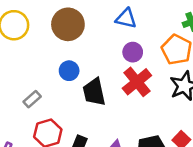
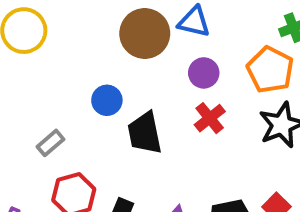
brown circle: (68, 24) -> (145, 33), moved
red cross: (137, 82) -> (210, 118), size x0.7

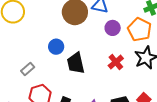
purple circle: (204, 73) -> (113, 28), moved
red cross: (210, 118) -> (116, 62), moved

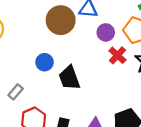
red cross: (116, 62) -> (117, 55), moved

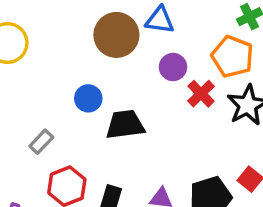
purple circle: (106, 32) -> (173, 67), moved
black trapezoid: (69, 78) -> (125, 125), turned 100

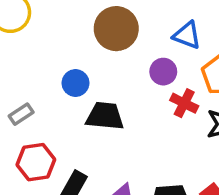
blue triangle: (160, 20) -> (187, 35), moved
red cross: (201, 94) -> (184, 103), turned -32

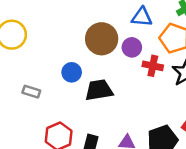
brown circle: (116, 29) -> (102, 39), moved
gray rectangle: (21, 114) -> (31, 92), moved, turned 66

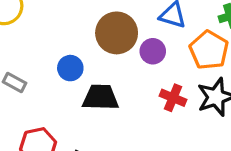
red cross: (153, 66) -> (173, 98), moved

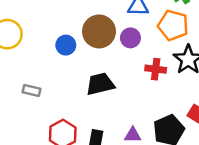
blue circle: (70, 68) -> (66, 45), moved

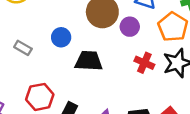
blue circle: (66, 45) -> (61, 37), moved

